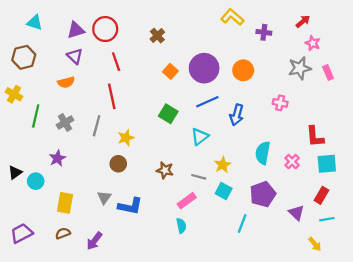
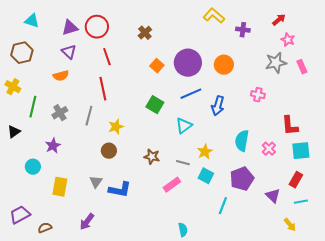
black triangle: (15, 172) -> (14, 132), moved
cyan semicircle: (181, 226) -> (183, 230), moved
brown semicircle: (63, 233) -> (45, 228), moved

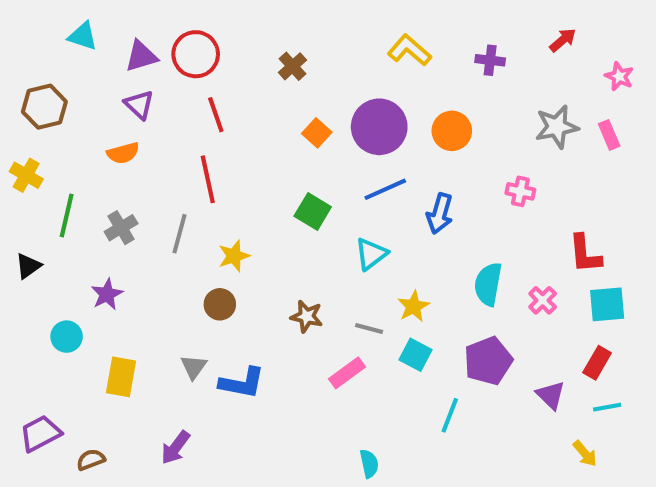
yellow L-shape: (214, 16) -> (409, 50), moved
cyan triangle: (32, 21) -> (83, 36), moved
pink star: (288, 40) -> (619, 76), moved

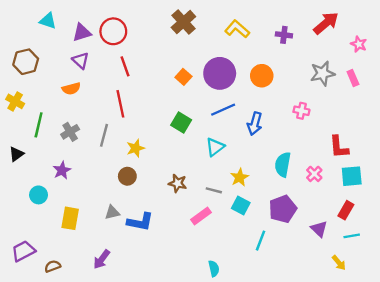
red arrow: (563, 40) -> (326, 23), size x1.6
brown cross: (292, 66) -> (183, 22), moved, size x1.5
gray triangle: (194, 367) -> (112, 212), turned 42

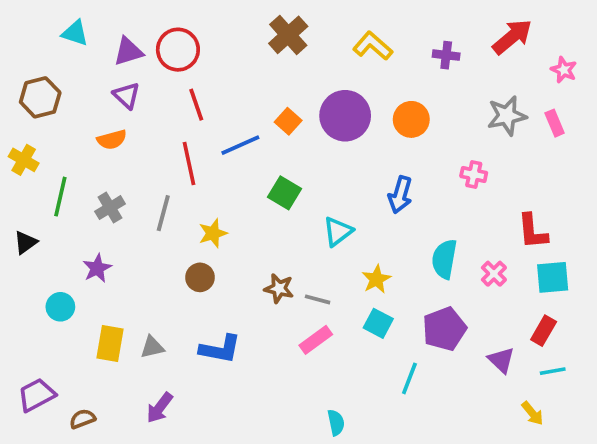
blue line: (223, 110) -> (240, 145), moved
gray line: (214, 190) -> (318, 299), moved
gray triangle: (112, 212) -> (152, 347), moved

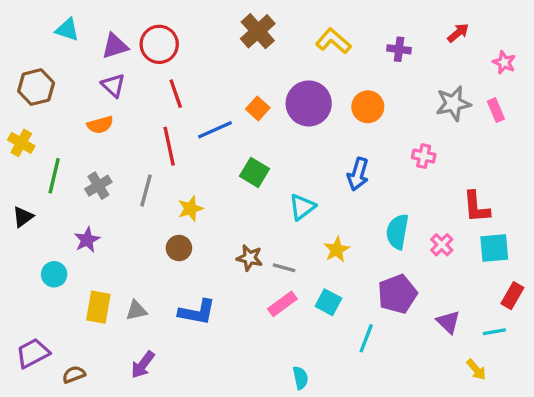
red arrow: (512, 37) -> (458, 33), size x0.6
cyan square: (378, 323) -> (328, 302), moved
red rectangle: (544, 331) -> (512, 296), moved

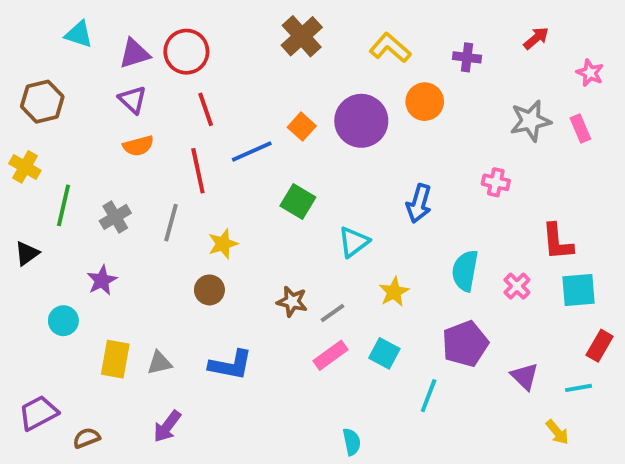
orange circle: (368, 107) -> (425, 102), moved
orange semicircle: (100, 125) -> (138, 146), moved
gray line: (284, 268) -> (332, 313), turned -50

